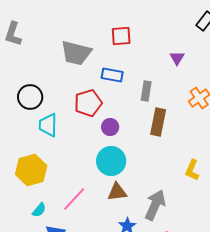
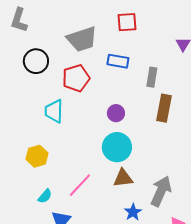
gray trapezoid: (76, 53) -> (82, 39), turned -32
black circle: (30, 97) -> (36, 61), moved
red pentagon: (88, 103) -> (76, 78), moved
yellow hexagon: (31, 170) -> (37, 156), size x0.7

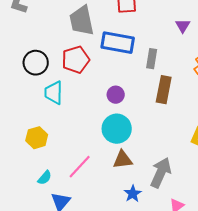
gray trapezoid: (82, 39) -> (82, 21), turned 96
black circle: (36, 61) -> (36, 63), moved
blue rectangle: (118, 61) -> (118, 43), size x1.5

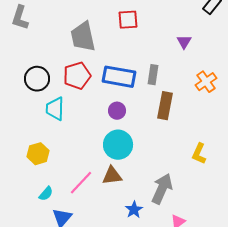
blue rectangle: (118, 43) -> (119, 77), moved
brown triangle: (123, 160) -> (112, 176), moved

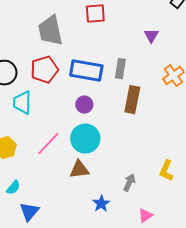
yellow L-shape: (199, 154) -> (166, 171), moved
pink line: (81, 183) -> (48, 144), moved
gray arrow: (162, 189) -> (129, 183), size x0.6

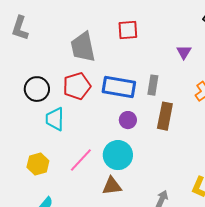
purple circle: (84, 105) -> (128, 120), moved

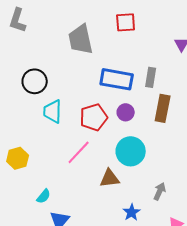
red pentagon: (77, 86) -> (94, 117), moved
cyan circle: (118, 155) -> (131, 151), moved
yellow hexagon: (38, 164) -> (18, 158), moved

